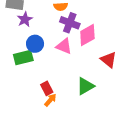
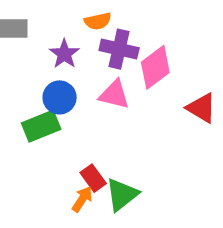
purple star: (25, 19) -> (64, 54), moved
green triangle: (85, 86) -> (122, 195), moved
orange arrow: (50, 100) -> (82, 199), moved

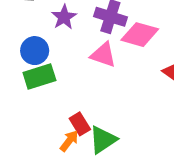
pink diamond: (155, 67) -> (140, 35), turned 48
blue circle: (60, 97) -> (35, 51), moved

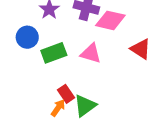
pink triangle: (103, 55) -> (91, 53), moved
green rectangle: (39, 77) -> (54, 53), moved

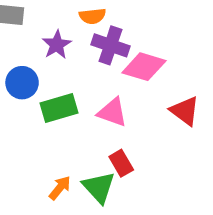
red rectangle: (66, 94) -> (121, 163), moved
green triangle: (85, 106) -> (99, 187), turned -40

